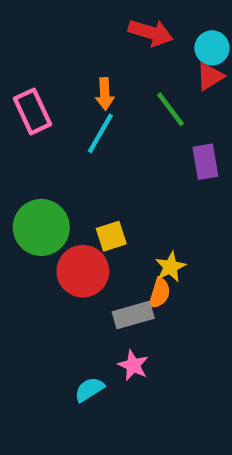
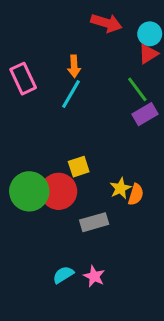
green line: (170, 109) -> (137, 89), moved
purple rectangle: (205, 162) -> (145, 114), turned 70
green circle: (41, 227) -> (29, 191), moved
orange semicircle: (159, 293) -> (136, 194), moved
pink star: (133, 365) -> (94, 276), moved

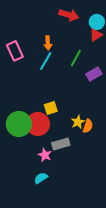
green line: (137, 89) -> (76, 58), moved, turned 66
pink star: (94, 276) -> (45, 155), moved

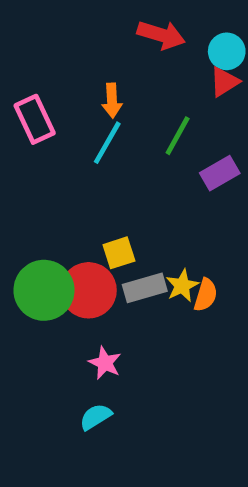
gray rectangle: (61, 144) -> (145, 288), moved

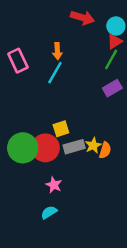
green line: (178, 136) -> (111, 59), moved

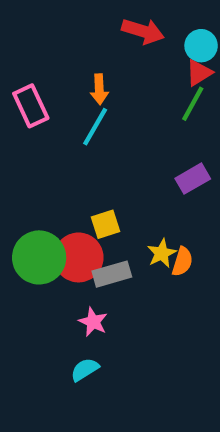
purple rectangle: (112, 88) -> (193, 179), moved
gray rectangle: (74, 147) -> (112, 274), moved

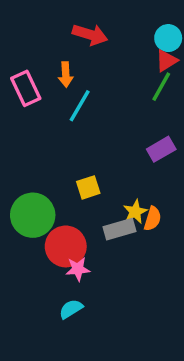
red arrow: (143, 31) -> (90, 35), moved
orange arrow: (99, 89) -> (66, 75), moved
red circle: (79, 257) -> (66, 246), moved
gray rectangle: (112, 274) -> (120, 229), moved
pink star: (93, 322) -> (78, 269), turned -30

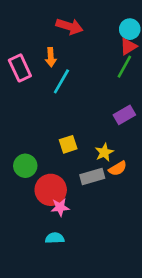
yellow star: (135, 212) -> (104, 152), moved
green circle: (33, 215) -> (25, 166), size x0.7
orange semicircle: (153, 219) -> (118, 168), turned 42
cyan semicircle: (71, 309) -> (55, 238), turned 30

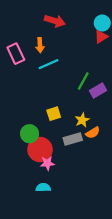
green line: (124, 67) -> (83, 81), moved
cyan line: (61, 81) -> (48, 64), turned 36
green circle: (25, 166) -> (29, 134), moved

